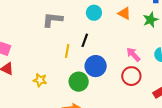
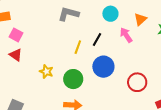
orange triangle: (124, 13) -> (140, 19), turned 40
pink arrow: (133, 55) -> (126, 35), moved
green circle: (79, 82) -> (73, 79), moved

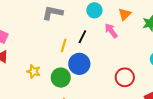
blue circle: (103, 67) -> (79, 64), moved

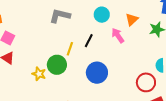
blue circle: (79, 64) -> (97, 73), moved
red circle: (125, 77) -> (146, 82), moved
green circle: (61, 78) -> (57, 65), moved

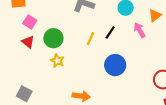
green circle: (57, 65) -> (53, 38), moved

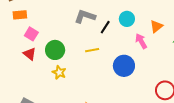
black line: (110, 32) -> (105, 27), moved
yellow line: (91, 39) -> (92, 50), turned 56
blue circle: (115, 65) -> (124, 66), moved

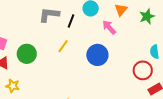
yellow line: (92, 50) -> (63, 46), turned -32
yellow star: (59, 72) -> (13, 86), moved

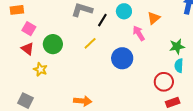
green star: (147, 16) -> (177, 46), moved
yellow star: (13, 86) -> (40, 69), moved

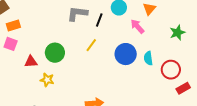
pink square: (29, 29) -> (11, 44), moved
red triangle: (28, 49) -> (31, 62), turned -32
cyan semicircle: (179, 66) -> (148, 58), moved

